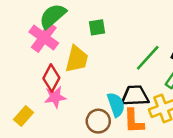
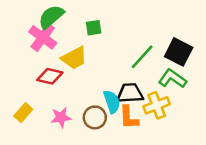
yellow trapezoid: (77, 59) -> (74, 58), turned 48
red diamond: (51, 78) -> (50, 76), turned 75
pink star: (55, 97) -> (61, 117), moved

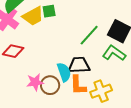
yellow trapezoid: (74, 58) -> (33, 16), moved
yellow cross: (157, 105) -> (101, 91), moved
pink star: (61, 117) -> (35, 82), moved

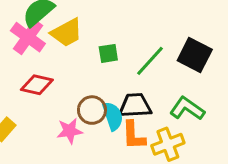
green square: (49, 11) -> (108, 53), moved
green L-shape: (114, 53) -> (187, 109), moved
brown circle: (50, 85) -> (92, 110), moved

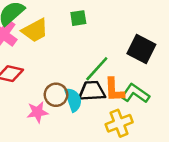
green square: (108, 53) -> (78, 18), moved
green line: (150, 61) -> (97, 69), moved
orange L-shape: (134, 135) -> (114, 90), moved

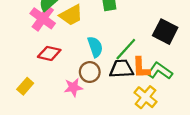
cyan semicircle: (73, 100) -> (95, 47), moved
yellow cross: (119, 123) -> (146, 97), turned -30

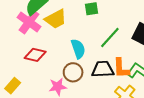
green line: (126, 49) -> (110, 37), moved

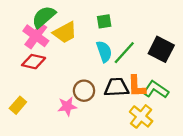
cyan semicircle: (78, 49) -> (104, 51), moved
red diamond: (35, 55) -> (34, 62), moved

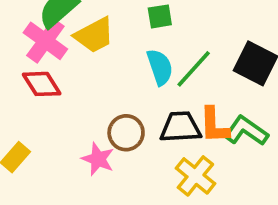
red diamond: (34, 62) -> (42, 84), turned 45
pink star: (67, 106) -> (98, 159), turned 30
yellow cross: (141, 116) -> (195, 176), moved

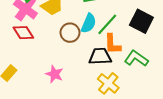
cyan semicircle: (160, 67) -> (89, 23), turned 42
orange L-shape: (214, 125) -> (112, 44), moved
brown circle: (126, 133) -> (70, 33), moved

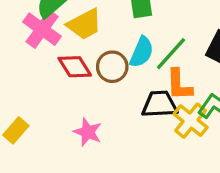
red diamond: (23, 33) -> (75, 67), moved
yellow cross: (108, 83) -> (191, 121), moved

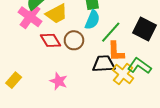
cyan semicircle: (142, 52) -> (92, 20), moved

